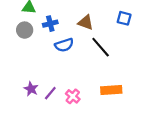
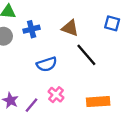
blue semicircle: (64, 45) -> (47, 64), moved
pink cross: (73, 96) -> (56, 95), moved

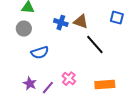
blue cross: (32, 29) -> (61, 23), moved, turned 32
blue semicircle: (47, 64) -> (40, 53), moved

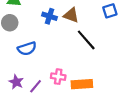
blue square: (117, 18) -> (110, 11), turned -32
pink cross: (69, 79) -> (58, 77), turned -32
orange rectangle: (105, 85) -> (82, 84), moved

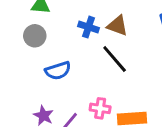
black line: (86, 40) -> (115, 59), moved

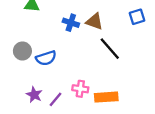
gray circle: (35, 36) -> (22, 51), moved
black line: (115, 59) -> (110, 49), moved

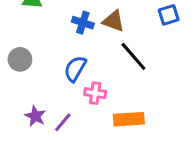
blue semicircle: (46, 58) -> (75, 69), moved, turned 138
pink cross: (80, 89) -> (95, 93), moved

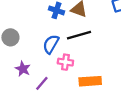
black line: (133, 56) -> (79, 35), moved, turned -65
purple star: (35, 116) -> (23, 69), moved

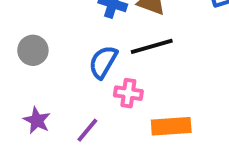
purple star: (23, 69) -> (37, 120), moved

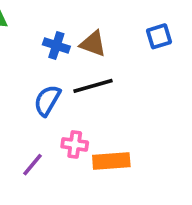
pink cross: (128, 93) -> (75, 144), moved

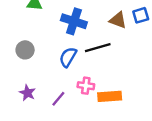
brown triangle: (93, 44) -> (118, 20), moved
blue cross: (56, 45) -> (74, 21), size x1.5

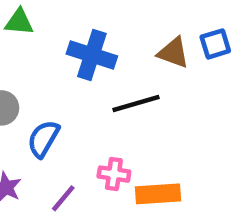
blue semicircle: (68, 57) -> (43, 139), moved

